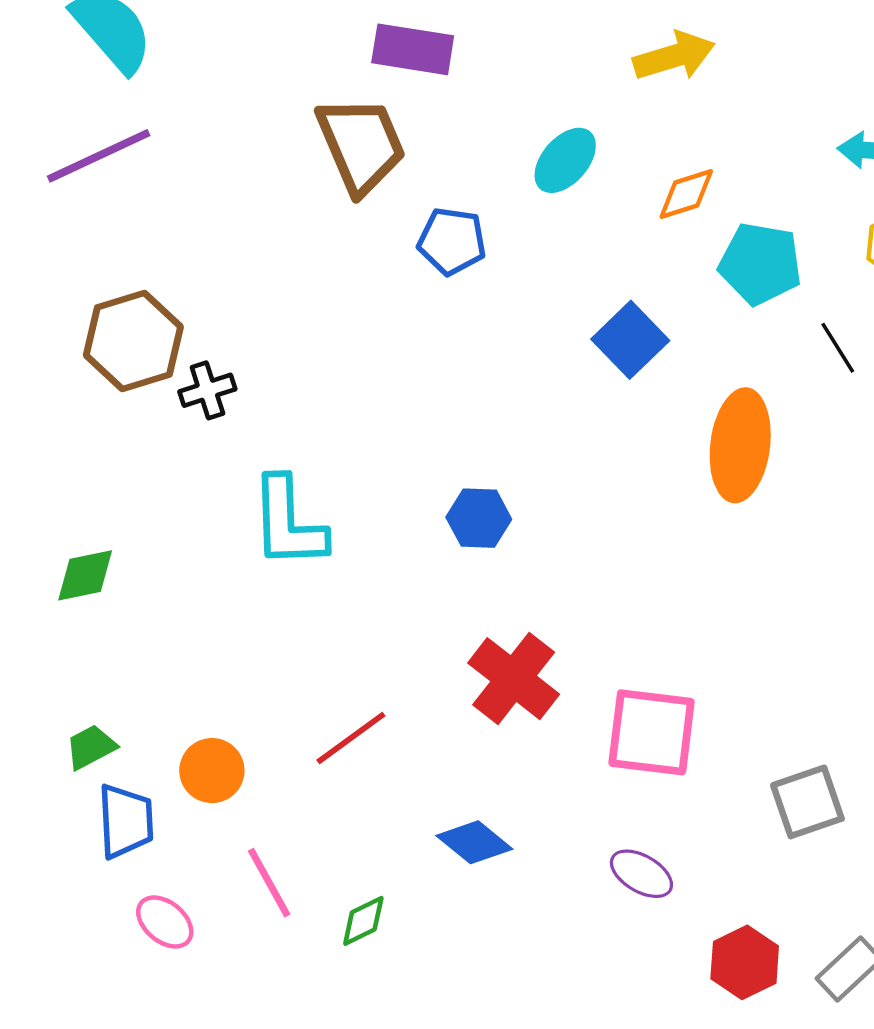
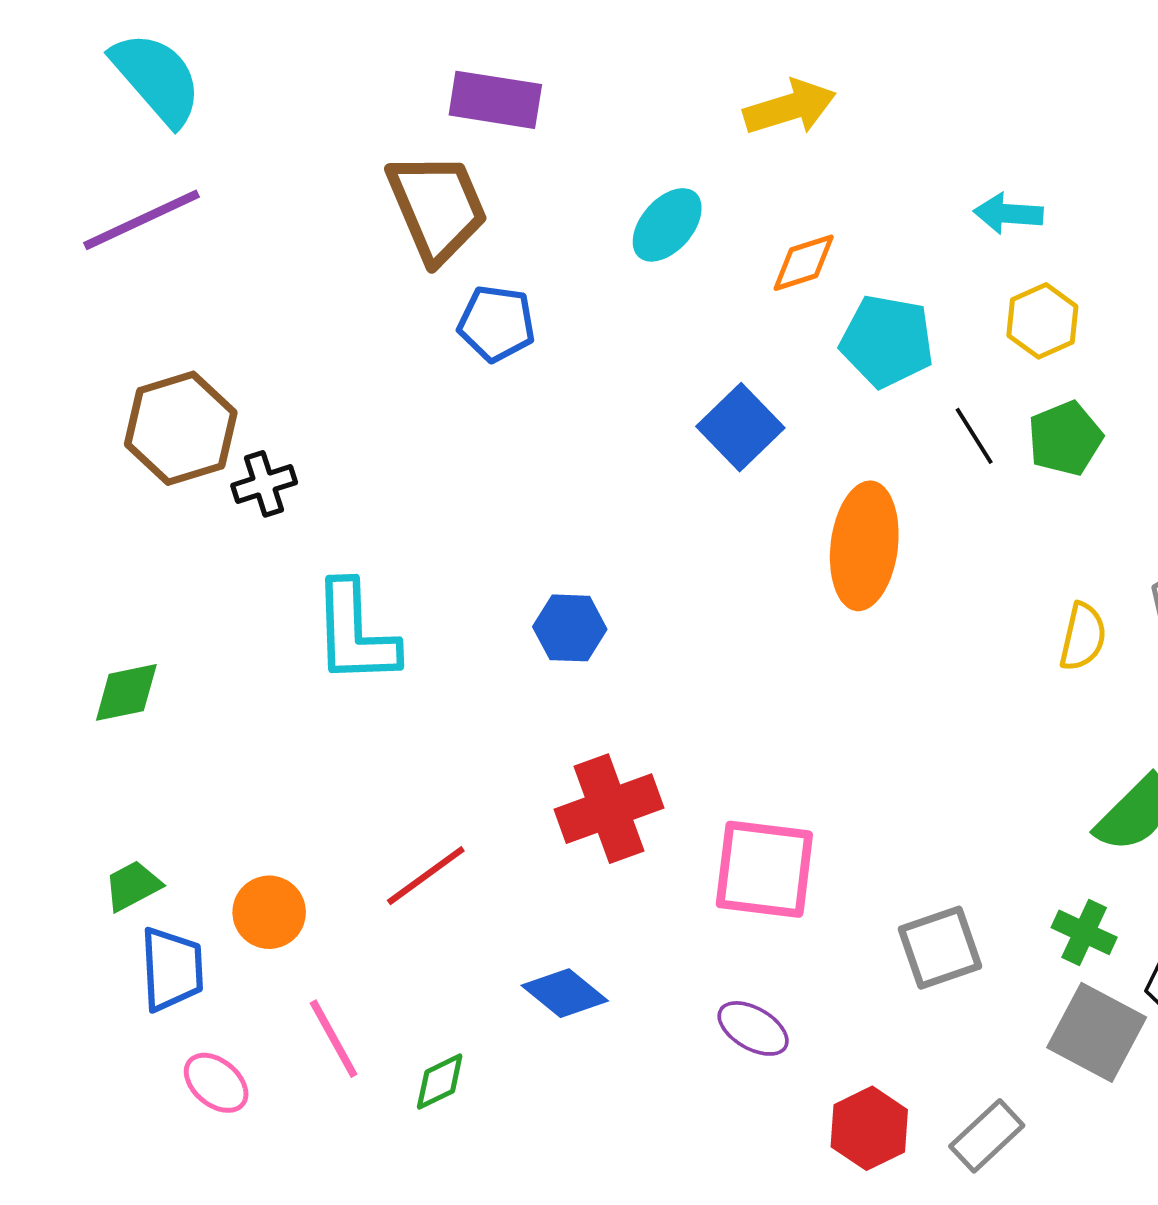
blue pentagon: (452, 241) -> (497, 323), moved
red cross: (514, 679) -> (609, 809), turned 32

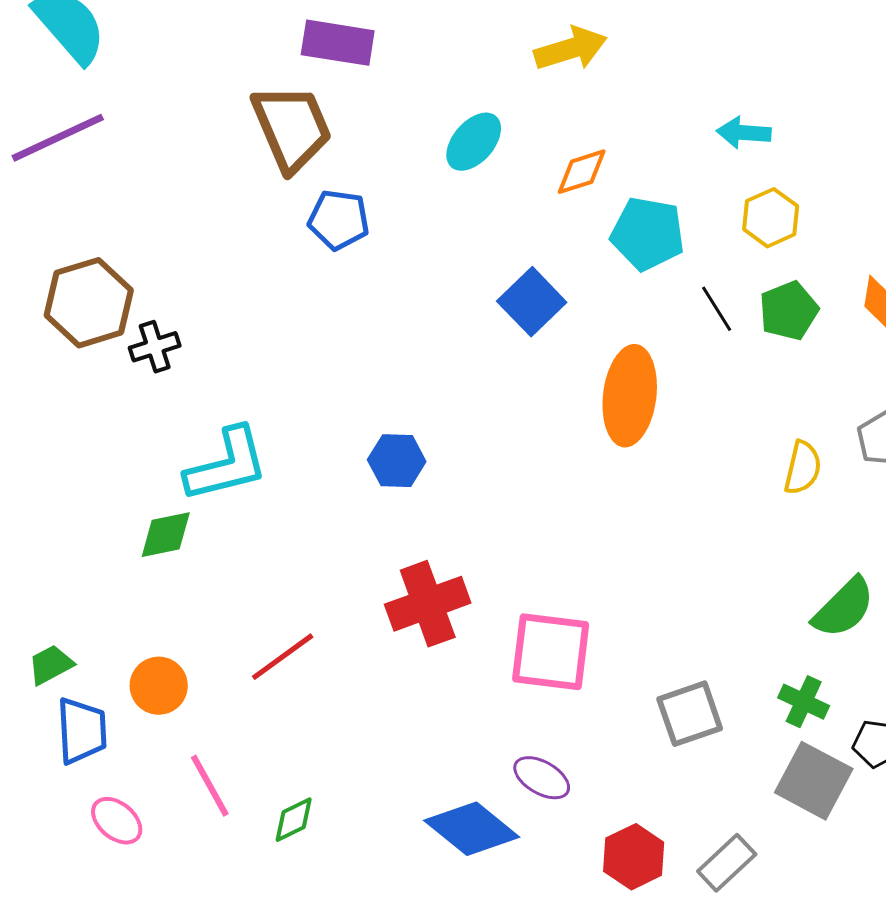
cyan L-shape: (355, 633) -> (227, 465), turned -102
green diamond: (126, 692) -> (166, 535), moved
blue diamond: (565, 993) -> (472, 829), moved, size x1.4

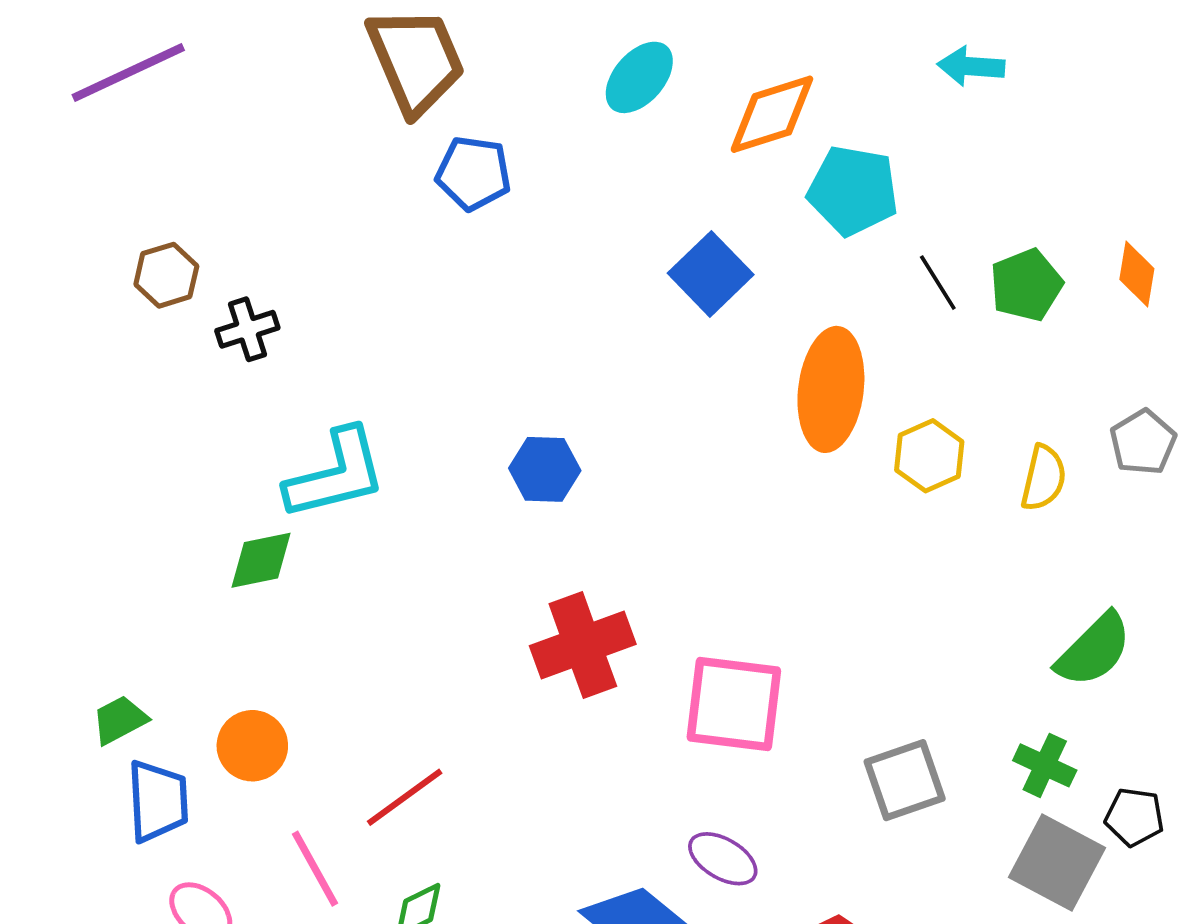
orange diamond: (582, 172) -> (772, 114), size x1.4
yellow hexagon: (771, 218) -> (929, 456), moved
brown hexagon: (89, 303) -> (166, 275), size x0.6
red line: (283, 657) -> (405, 797), moved

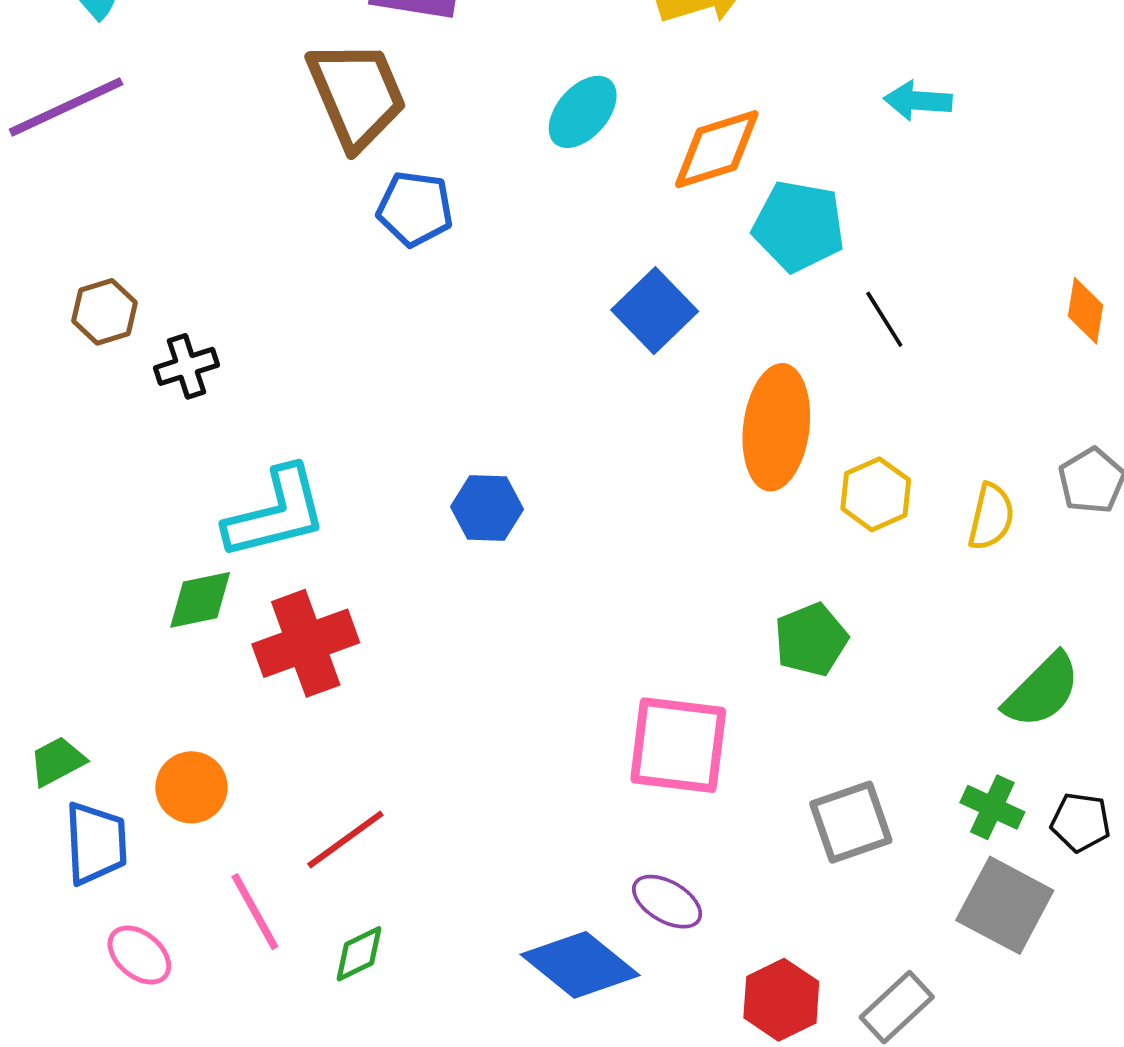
green pentagon: (1026, 285) -> (811, 640), moved
red cross: (583, 645) -> (306, 643), moved
black pentagon: (1134, 817) -> (1081, 822), moved

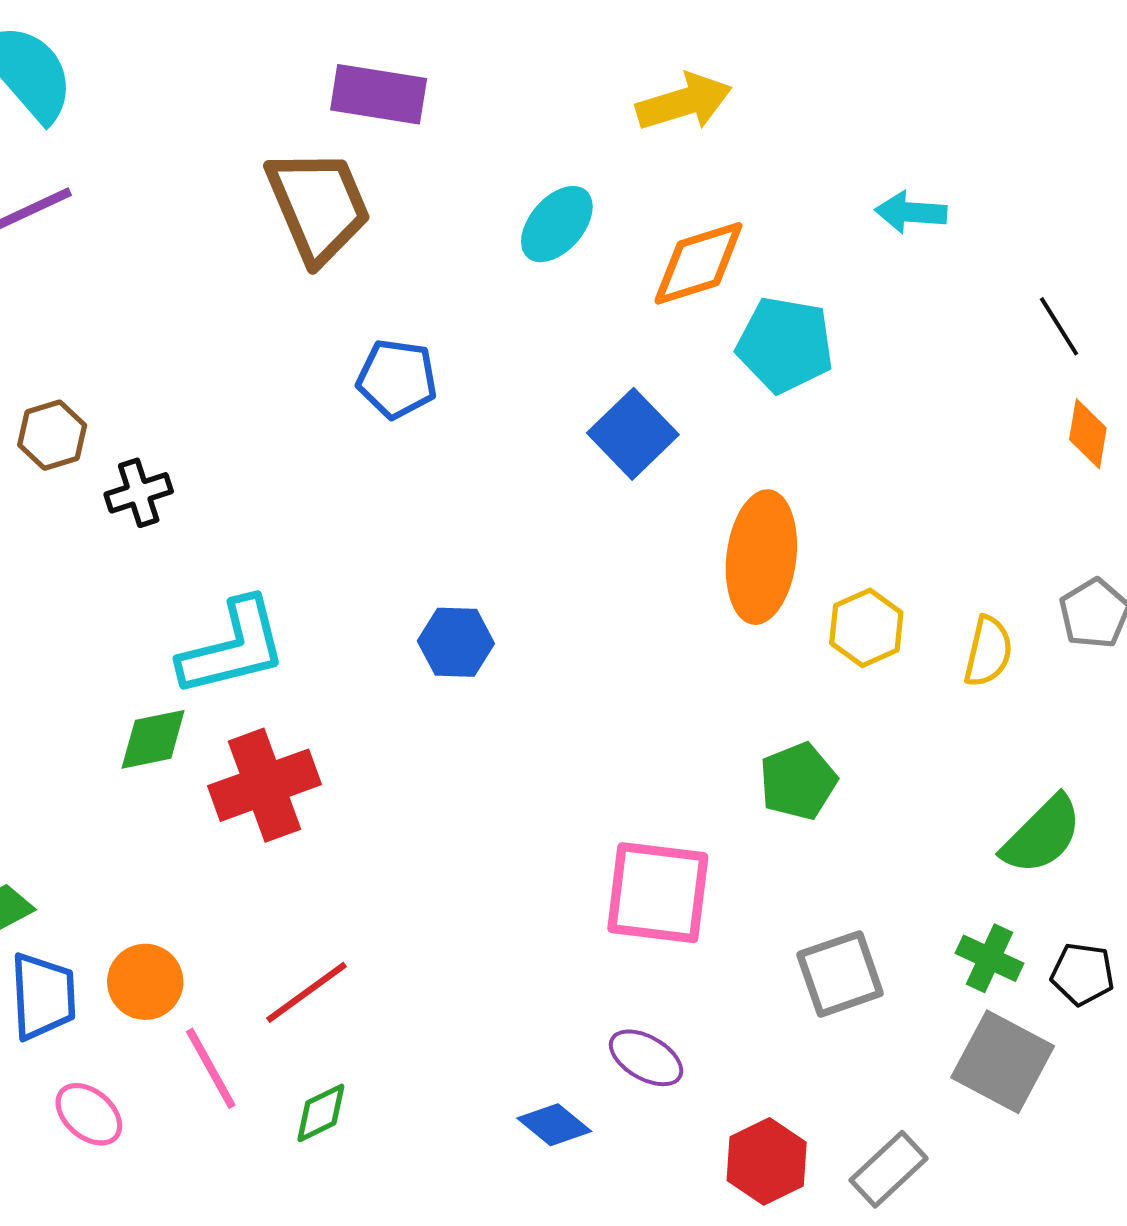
blue pentagon: (415, 209) -> (397, 379), moved
black line: (884, 319) -> (1059, 326), moved
orange circle: (191, 787) -> (145, 982), moved
blue diamond: (580, 965) -> (554, 1125), size x0.6

